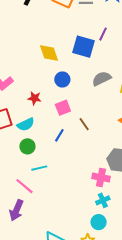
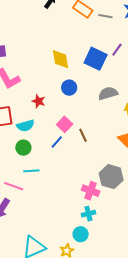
pink square: (63, 108) -> (65, 124), moved, turned -35
pink line: (24, 186) -> (14, 186), turned -30

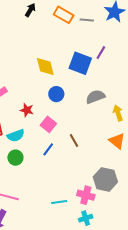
pink square: (65, 124) -> (48, 124), moved
cyan line: (31, 171) -> (59, 202), moved

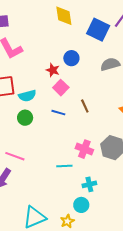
yellow diamond: (45, 66) -> (64, 16), moved
red star: (27, 110) -> (53, 70), moved
blue line: (48, 149) -> (58, 113), turned 64
pink cross: (86, 195) -> (84, 149), moved

